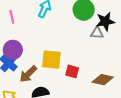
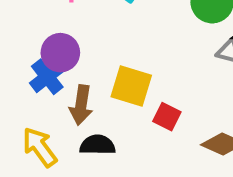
brown arrow: (28, 74) -> (81, 105), turned -48

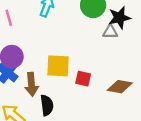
black semicircle: (97, 145) -> (47, 105), turned 96

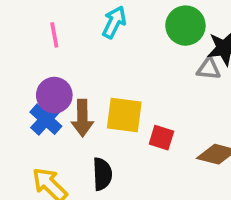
brown arrow: (31, 84) -> (82, 118), moved

